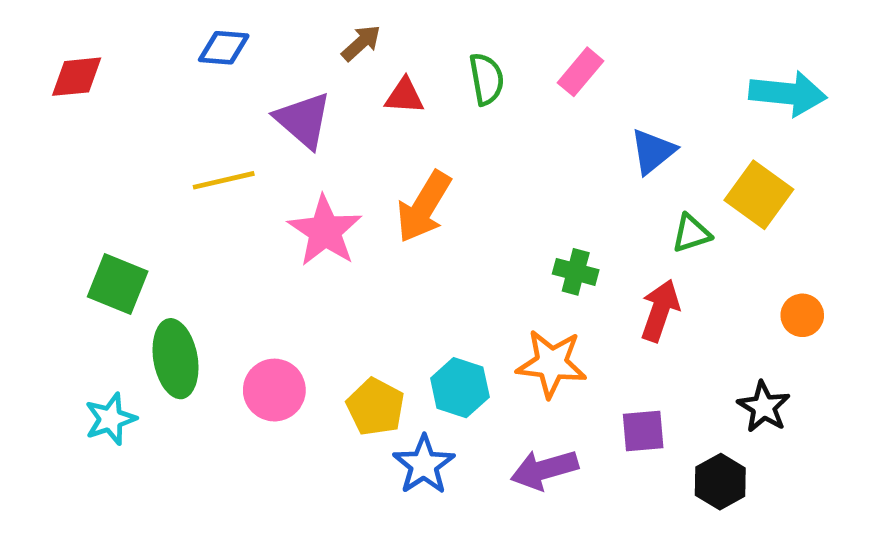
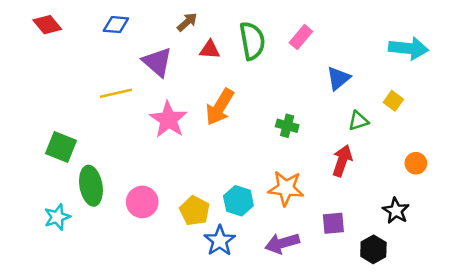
red diamond: (77, 77) -> (47, 25), moved, turned 56
green semicircle: (486, 79) -> (252, 41), size x1.4
yellow square: (759, 195) -> (393, 101), size x0.6
green cross: (576, 272) -> (287, 126), moved

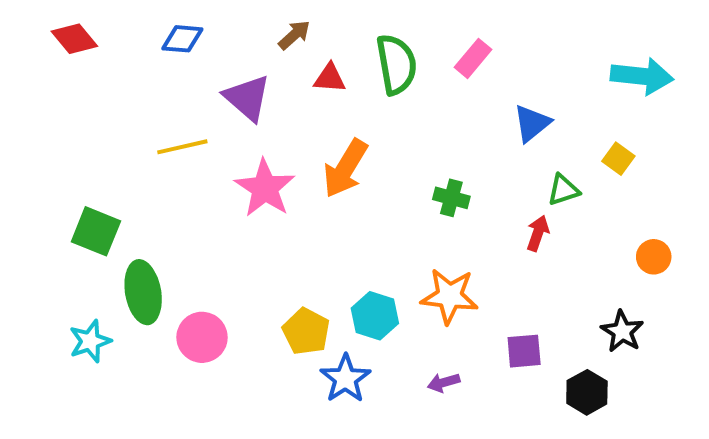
red arrow: (342, 161) -> (538, 233), moved, size x0.7
pink circle: (142, 202) -> (202, 337), moved
purple arrow: (282, 243) -> (444, 382), size x0.6

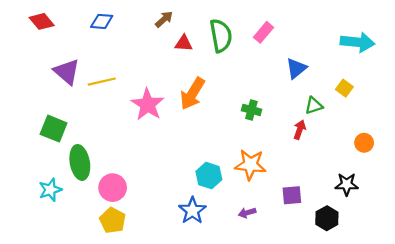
purple triangle: (247, 98) -> (67, 72), moved
yellow pentagon: (306, 331) -> (113, 220), moved
black star: (622, 331) -> (347, 184), turned -30

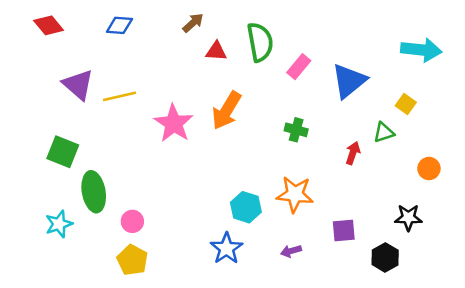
pink rectangle: (263, 32) -> (299, 67), moved
blue triangle: (296, 68) -> (349, 81), size x1.4
green triangle: (314, 106) -> (384, 132), moved
pink circle: (113, 188) -> (132, 221), size x0.7

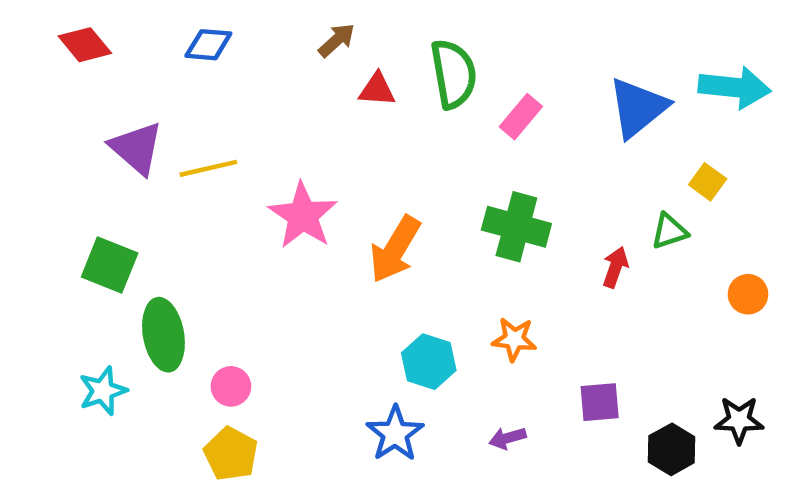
blue triangle: (349, 81) -> (638, 108), moved
orange arrow: (227, 110) -> (395, 249), moved
green cross: (296, 130) -> (516, 227), size x1.6
orange star: (295, 194) -> (514, 339), size x0.7
black star: (408, 218) -> (739, 420), moved

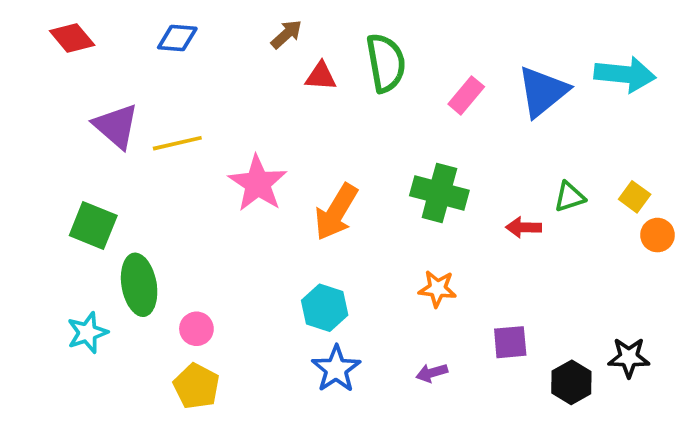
pink rectangle: (521, 117) -> (466, 95), moved
yellow square: (708, 182) -> (635, 197), moved
red arrow: (615, 267) -> (524, 227), turned -108
orange circle: (748, 294) -> (657, 235), moved
cyan hexagon: (429, 362) -> (325, 308), moved

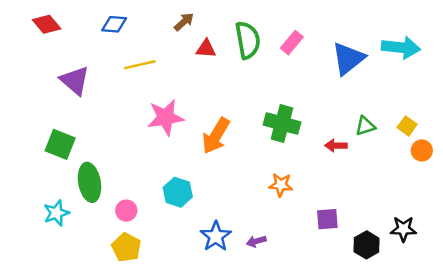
pink rectangle: (466, 95) -> (292, 43), moved
yellow line: (177, 143) -> (140, 65), moved
pink star: (258, 183) -> (166, 117), turned 30
cyan hexagon: (325, 308) -> (178, 192), moved
purple arrow: (432, 373) -> (256, 241), moved

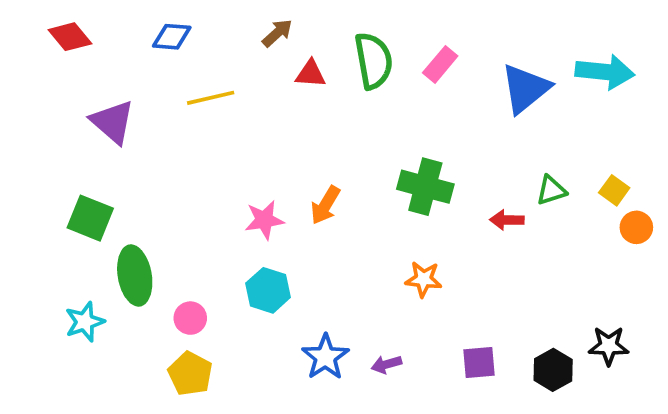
pink star: (166, 117) -> (264, 220), moved, size x0.7
orange arrow: (216, 136) -> (325, 205), size x0.7
purple square: (327, 219) -> (479, 362), moved

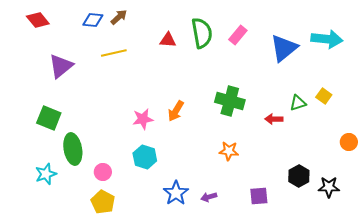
brown arrow: (277, 33) -> (119, 17), moved
purple triangle: (113, 122) -> (61, 66), turned 40
yellow square: (614, 190) -> (324, 96), moved
orange circle: (636, 227) -> (349, 142), moved
black hexagon: (553, 370) -> (299, 176), moved

